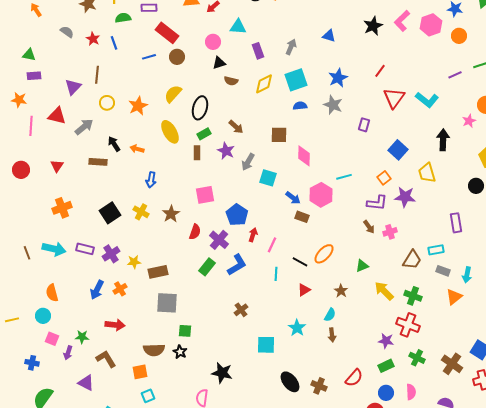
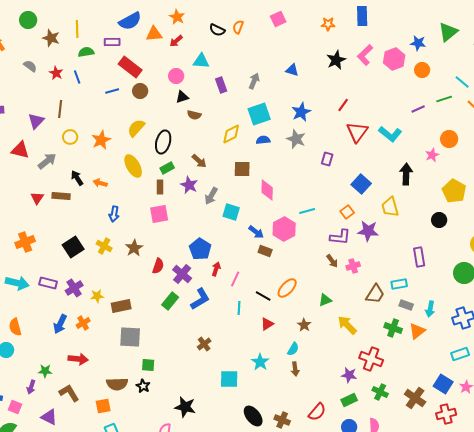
yellow diamond: (264, 84) -> (231, 134), moved
red triangle: (57, 166) -> (37, 198), moved
pink square: (205, 195) -> (159, 214), moved
green cross: (413, 296) -> (393, 328), moved
pink square: (52, 339) -> (15, 407), moved

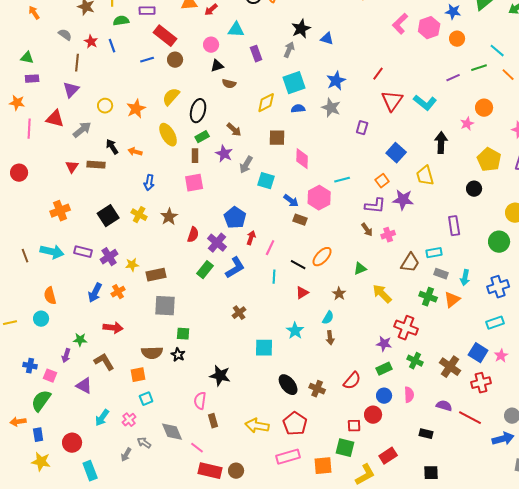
black star: (336, 60) -> (301, 29), moved
brown line: (60, 109) -> (77, 63), moved

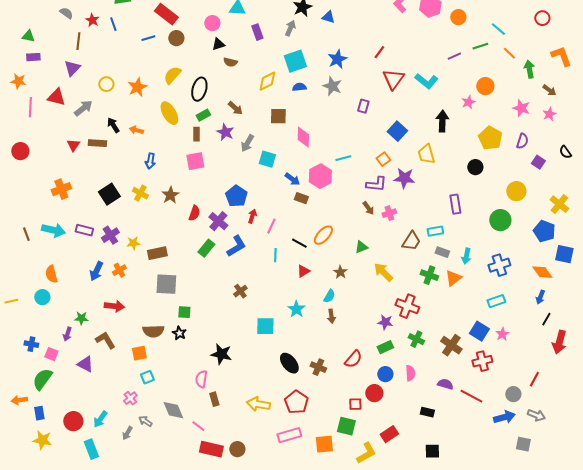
cyan arrow: (102, 418) -> (100, 419), moved

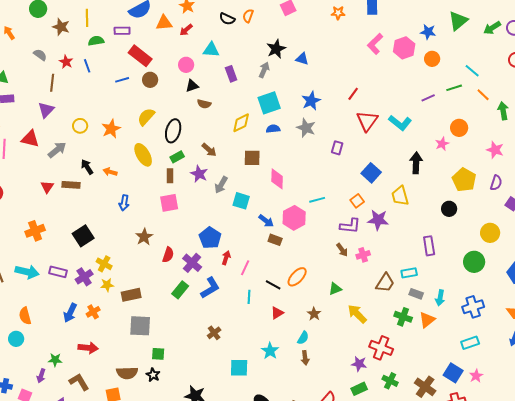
yellow cross: (140, 193) -> (104, 264), moved

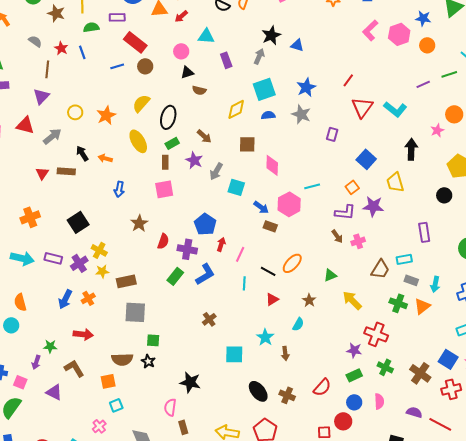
purple cross: (192, 263) -> (187, 249), turned -30
brown arrow: (305, 358) -> (285, 353), moved

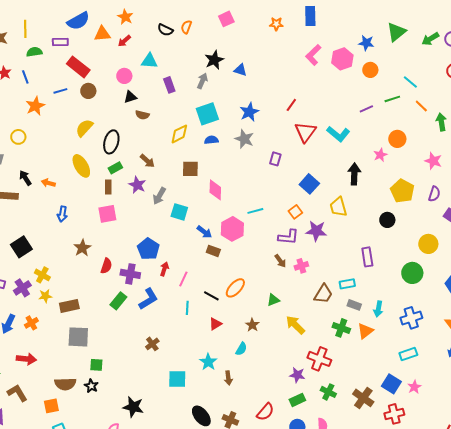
orange star: (106, 115) -> (35, 106), moved

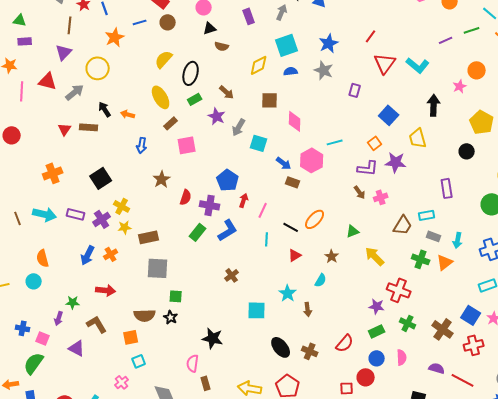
yellow circle: (18, 137) -> (98, 68), size x1.5
brown rectangle: (108, 187) -> (171, 123), moved, turned 48

